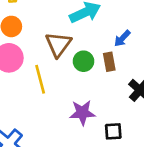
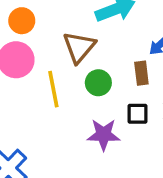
green circle: (84, 61) -> (98, 83), moved
black square: (113, 131) -> (137, 114), moved

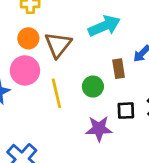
brown triangle: (79, 47) -> (58, 45), moved
brown rectangle: (141, 73) -> (119, 69), moved

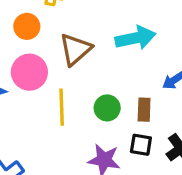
orange circle: (28, 38) -> (27, 26), moved
brown rectangle: (119, 69) -> (144, 110), moved

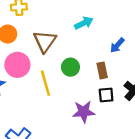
cyan arrow: (135, 38) -> (84, 23), size x0.7
green circle: (107, 108) -> (70, 67), moved

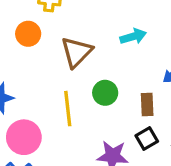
pink circle: (17, 65) -> (24, 137), moved
black square: (106, 95) -> (147, 138), turned -35

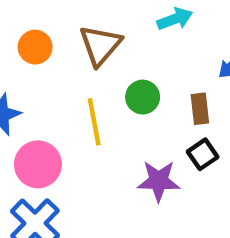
orange circle: (28, 34) -> (35, 47), moved

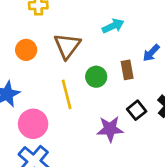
brown rectangle: (200, 109) -> (127, 70), moved

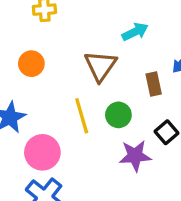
brown triangle: (67, 46) -> (100, 66), moved
green circle: (96, 77) -> (118, 115), moved

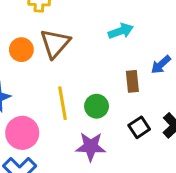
brown triangle: (100, 66) -> (55, 43), moved
purple star: (135, 156) -> (91, 147), moved

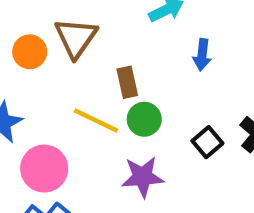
blue arrow: (161, 65) -> (202, 55), moved, turned -35
brown rectangle: (132, 81) -> (127, 82), moved
yellow line: (62, 103) -> (96, 120), turned -48

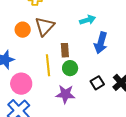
blue arrow: (202, 55) -> (101, 43), size x1.5
yellow line: (96, 120) -> (48, 65), turned 50

